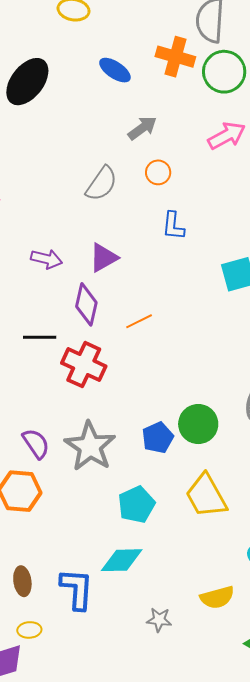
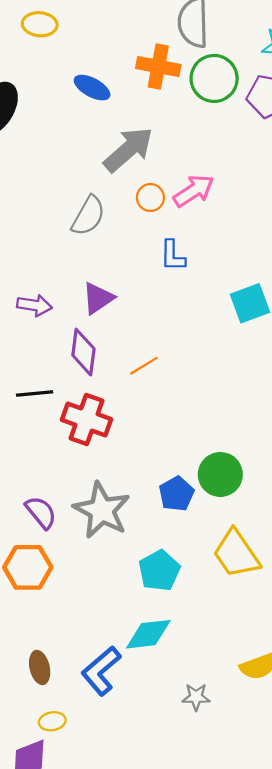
gray arrow: (142, 128) -> (128, 150), size x1.6
pink arrow: (227, 136) -> (194, 191), moved
blue L-shape: (77, 589) -> (101, 671), turned -129

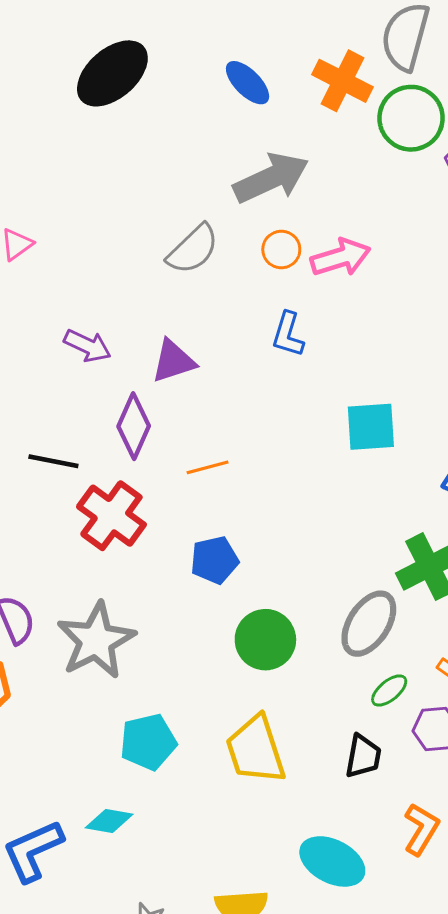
blue pentagon: (176, 494) -> (215, 560), moved
cyan diamond: (148, 634) -> (109, 821), size x0.7

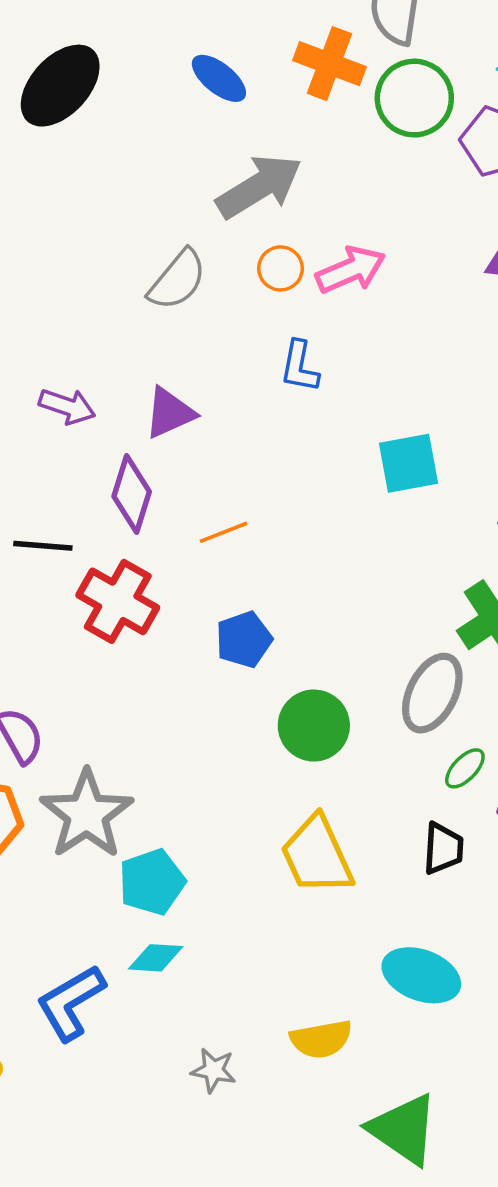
gray star: (96, 640) -> (86, 814), moved
cyan pentagon: (148, 742) -> (152, 882), moved

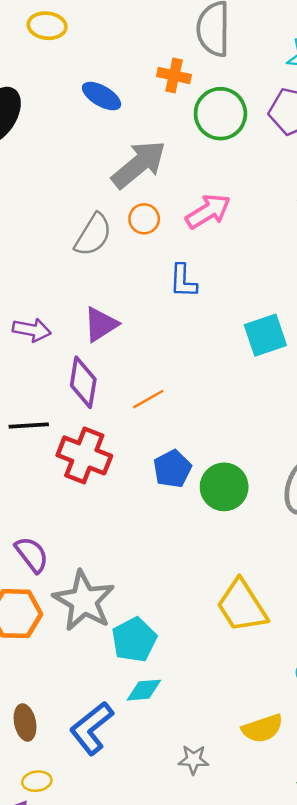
orange cross: (329, 64) -> (174, 75), size x0.7
green circle: (414, 98) -> (220, 114), moved
orange circle: (281, 268) -> (144, 219), moved
green circle: (314, 726) -> (224, 487), moved

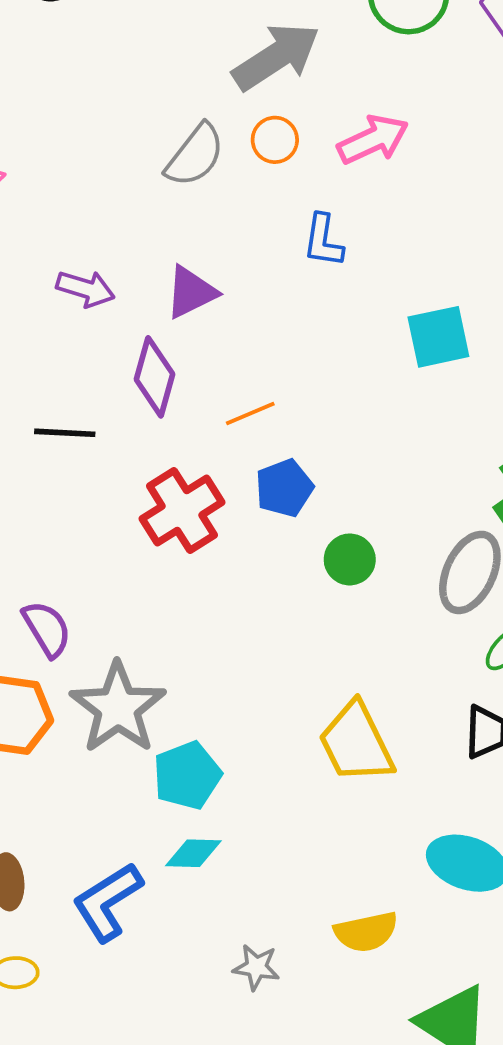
red cross: (84, 455) -> (182, 511), moved, turned 30
blue pentagon: (172, 469) -> (284, 488), moved
green circle: (224, 487) -> (350, 559), size x0.7

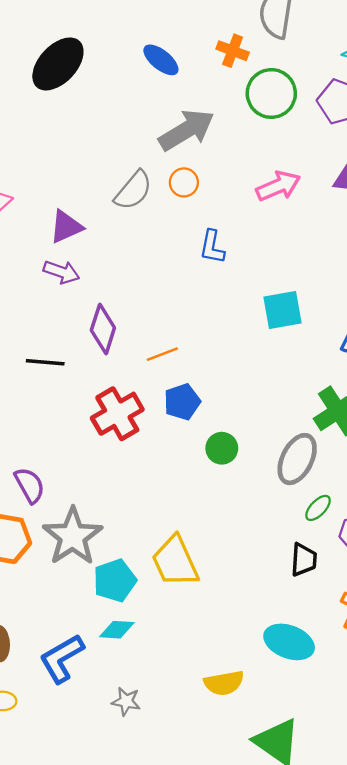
pink arrow: (373, 140) -> (278, 186), moved
purple triangle: (191, 292) -> (66, 227), moved
yellow trapezoid: (356, 743) -> (175, 561), moved
gray star: (256, 967) -> (126, 701), moved

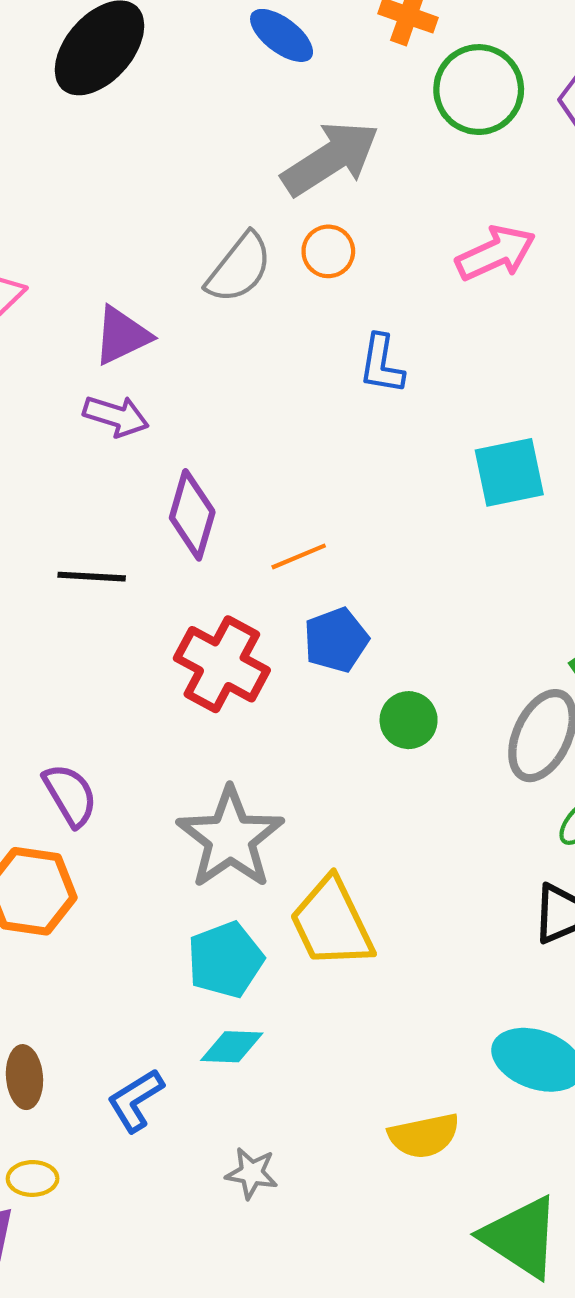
red cross: (117, 414) -> (222, 664), turned -30
gray star: (73, 536) -> (230, 838), moved
blue L-shape: (62, 658) -> (136, 1100), size x0.7

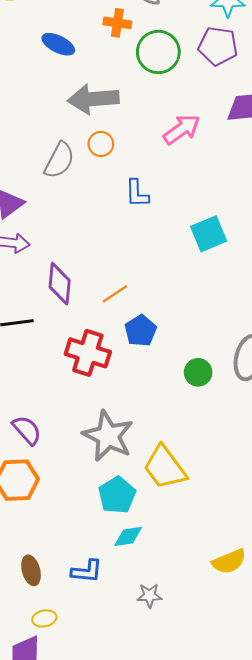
gray arrow: (330, 158) -> (93, 99), turned -141
green circle: (409, 720) -> (198, 372), moved
blue L-shape: (136, 1100) -> (87, 571), turned -132

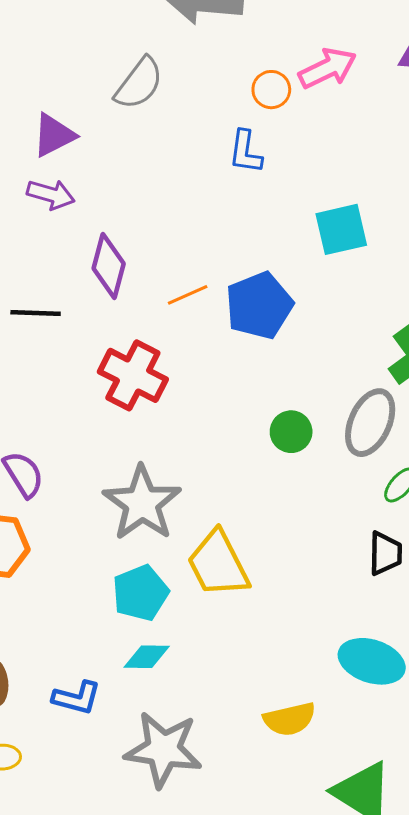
orange circle: (101, 144) -> (271, 90), moved
blue pentagon: (141, 331) -> (259, 305), moved, size x1.4
gray star: (149, 596) -> (163, 749), size x2.0

